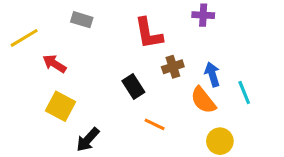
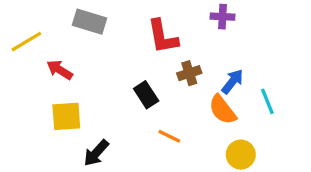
gray rectangle: (82, 20) -> (90, 22), size x1.4
blue arrow: (212, 74) -> (232, 81), turned 55
yellow square: (60, 106) -> (66, 116), turned -32

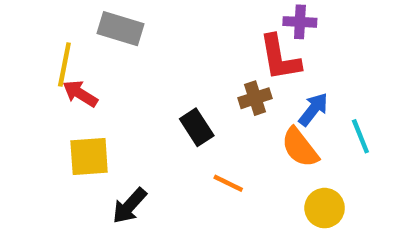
red L-shape: (163, 37) -> (280, 58), moved
yellow line: (26, 42) -> (64, 65), moved, turned -48

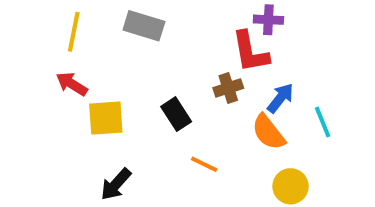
gray rectangle: (121, 29) -> (144, 26), moved
yellow line: (64, 65) -> (74, 32), moved
yellow square: (89, 156) -> (106, 118), moved

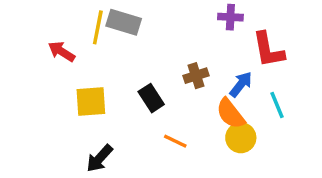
yellow line: (74, 32) -> (98, 27), moved
red L-shape: (250, 52) -> (268, 50), moved
red arrow: (72, 84) -> (62, 52), moved
yellow circle: (290, 186) -> (241, 138), moved

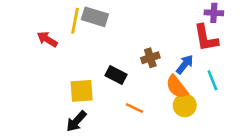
purple cross: (230, 17) -> (214, 13), moved
black rectangle: (151, 98) -> (116, 75), turned -30
yellow square: (91, 102) -> (82, 91), moved

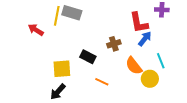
red L-shape: (206, 38) -> (139, 23), moved
blue arrow: (185, 64) -> (145, 39), moved
yellow circle: (185, 105) -> (150, 79), moved

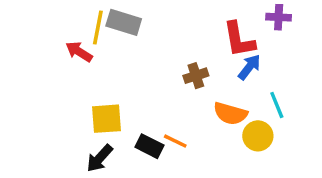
red arrow: (36, 30) -> (79, 52), moved
black rectangle: (88, 57) -> (149, 146), moved
orange semicircle: (134, 66) -> (230, 114), turned -36

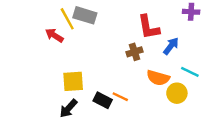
yellow line: (98, 28) -> (67, 19), turned -40
red L-shape: (239, 40) -> (149, 27), moved
cyan line: (277, 105) -> (190, 72), turned -42

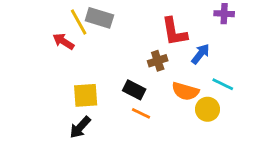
black rectangle: (103, 100) -> (134, 90), moved

